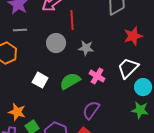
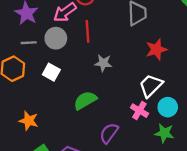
gray circle: (56, 43) -> (56, 38), moved
pink cross: (97, 76) -> (139, 111), moved
white square: (40, 80) -> (51, 72), moved
orange star: (17, 112) -> (29, 121), moved

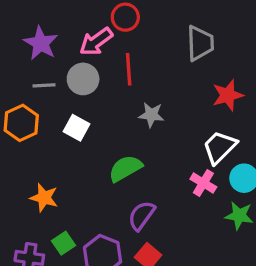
purple semicircle: (109, 133) -> (142, 216), moved

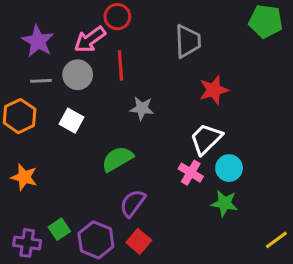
orange star: (44, 198) -> (24, 177), moved

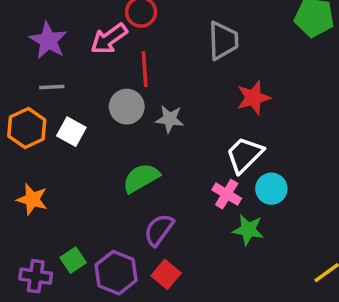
gray circle: (78, 75) -> (127, 107), moved
white square: (72, 121) -> (71, 132), moved
green star: (224, 203) -> (248, 230), moved

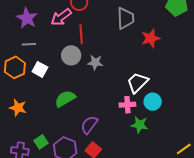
red star: (253, 98) -> (151, 38), moved
green semicircle: (141, 178) -> (65, 99), moved
pink cross: (227, 194) -> (127, 105), turned -35

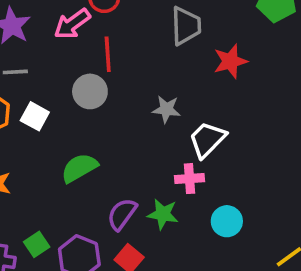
gray star: (95, 62) -> (166, 109), moved
cyan circle: (153, 102) -> (227, 221), moved
green star: (140, 125) -> (163, 214), moved

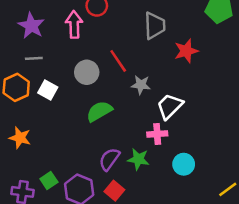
pink arrow: (72, 24) -> (74, 24), turned 124
red line: (108, 54) -> (118, 61), moved, turned -30
green semicircle: (79, 168) -> (99, 111), moved

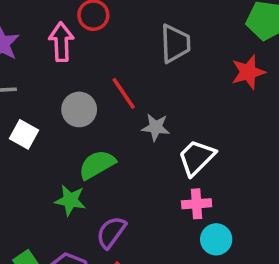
red star: (186, 51) -> (248, 72), moved
pink cross: (157, 134) -> (197, 204), moved
green star: (138, 159) -> (70, 200), moved

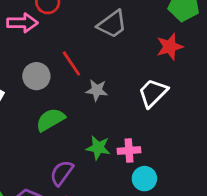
pink arrow: (61, 42) -> (22, 23), turned 92
gray trapezoid: (175, 44) -> (112, 24), turned 56
white trapezoid: (197, 158) -> (153, 93), moved
green star: (70, 200) -> (98, 148), moved

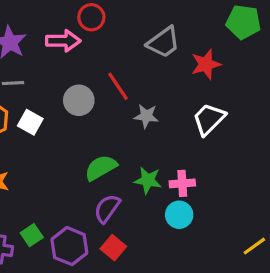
red star: (170, 47) -> (206, 64), moved
green semicircle: (50, 120) -> (101, 168), moved
cyan circle: (144, 179) -> (179, 215), moved

